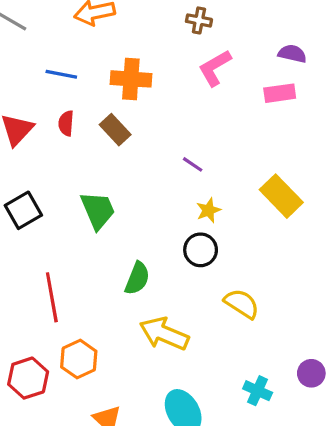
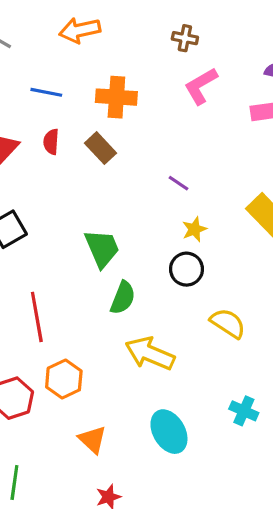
green trapezoid: (98, 210) -> (102, 248), moved

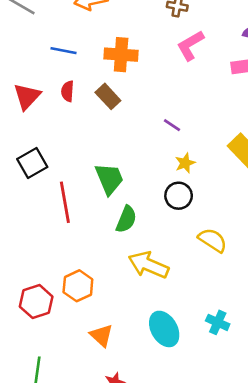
red line: (37, 317) -> (65, 202), moved
cyan cross: (244, 411) -> (218, 322), moved

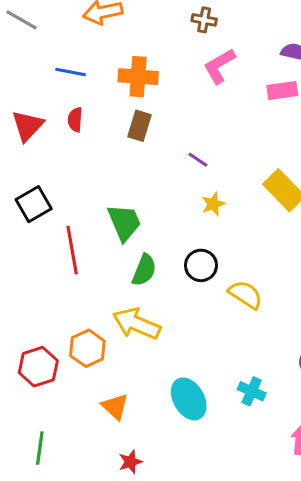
brown rectangle: (108, 96) -> (140, 126), moved, turned 60
black circle: (179, 196) -> (201, 265), moved
yellow arrow: (148, 265) -> (137, 324), moved

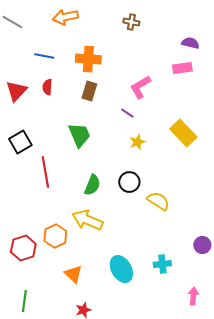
pink L-shape: (219, 66) -> (140, 87), moved
green trapezoid: (124, 222) -> (79, 135), moved
cyan cross: (252, 391) -> (162, 264), turned -30

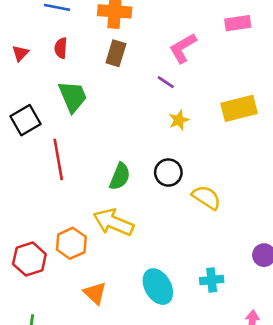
red triangle: (16, 91) -> (20, 53), size x0.6
yellow rectangle: (183, 133) -> (239, 108), turned -60
green trapezoid: (79, 135) -> (73, 97), moved

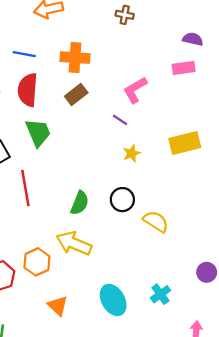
red semicircle: (61, 48) -> (28, 90), size x1.8
brown rectangle: (116, 53) -> (76, 95), turned 35
cyan cross: (212, 280) -> (160, 294), turned -30

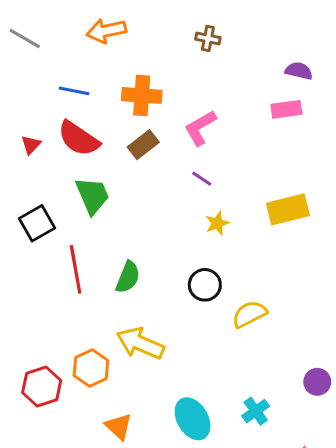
red semicircle: (28, 90) -> (79, 139), turned -60
pink L-shape: (135, 90) -> (200, 128), moved
green semicircle: (80, 203) -> (128, 277), moved
yellow semicircle: (156, 221) -> (249, 314), turned -60

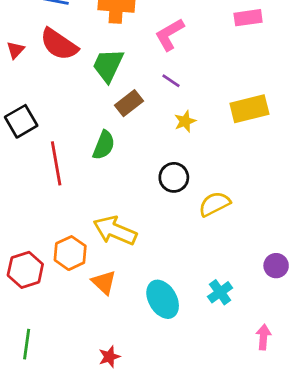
brown rectangle: (143, 145) -> (129, 103), moved
green trapezoid: (92, 196) -> (108, 65), moved, turned -132
green semicircle: (128, 277) -> (104, 145), moved
orange triangle: (119, 426) -> (104, 282), moved

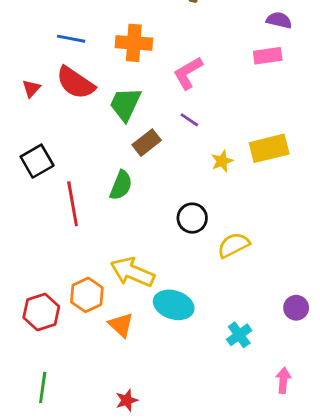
yellow star: (185, 121) -> (222, 161), moved
cyan ellipse: (163, 299) -> (174, 305), moved, turned -42

